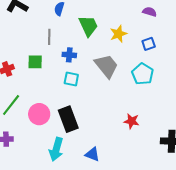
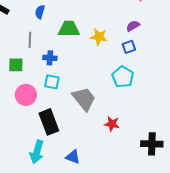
purple semicircle: (150, 12) -> (133, 26), moved, turned -48
green trapezoid: (88, 26) -> (69, 29), turned -65
yellow star: (118, 34) -> (99, 37), turned 30
gray trapezoid: (106, 66) -> (84, 99), moved
pink circle: (39, 114) -> (26, 95), moved

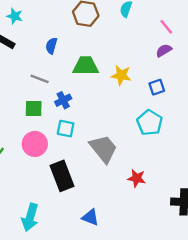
purple semicircle: (133, 26) -> (164, 50), moved
gray line: (30, 40) -> (40, 79), turned -70
blue cross: (50, 58) -> (63, 100), turned -32
green square: (16, 65) -> (34, 108), moved
cyan arrow: (37, 152) -> (30, 217), moved

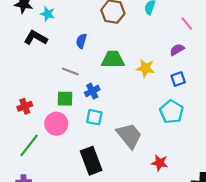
purple semicircle: (164, 50) -> (177, 50), moved
pink circle: (35, 144) -> (56, 124), moved

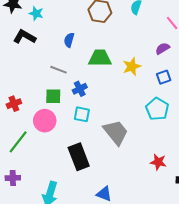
yellow star: (145, 68) -> (132, 67), turned -30
red star: (160, 163) -> (158, 162), moved

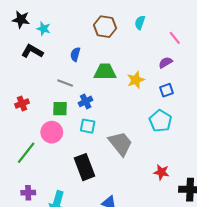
red cross: (14, 104) -> (22, 104), moved
purple cross: (13, 178) -> (28, 193), moved

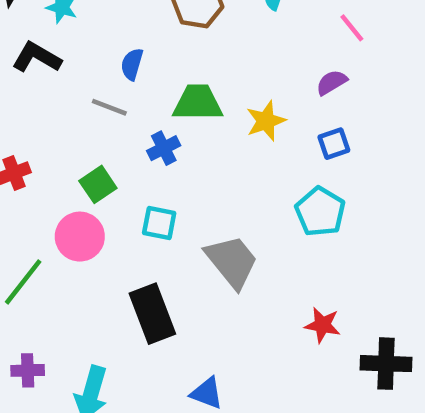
gray line: (65, 83) -> (109, 107), moved
blue cross: (86, 101) -> (164, 148), moved
green square: (60, 109) -> (98, 184), turned -35

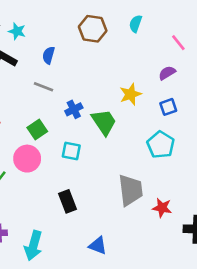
blue semicircle: (132, 64) -> (49, 55), moved
green trapezoid: (198, 103) -> (104, 122), moved, turned 56
gray trapezoid: (232, 262) -> (130, 190), moved, turned 32
black rectangle: (152, 314) -> (67, 201), size x0.7

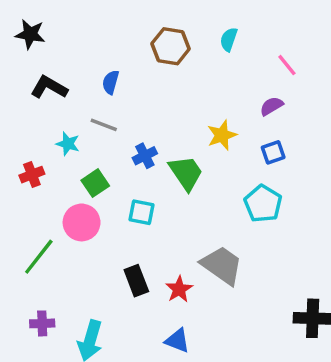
cyan star: (17, 31) -> (68, 144), moved
gray trapezoid: (130, 190) -> (222, 265), turned -48
red star: (162, 208) -> (179, 289), moved, turned 30

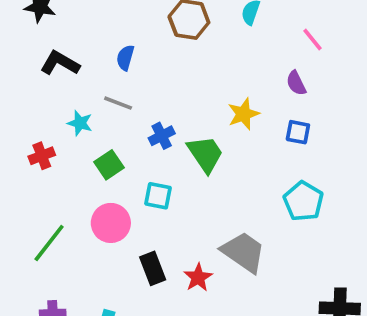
purple semicircle: (271, 106) -> (296, 83), turned -85
blue square: (273, 152) -> (298, 132), turned 30
cyan pentagon: (263, 204) -> (303, 201), moved
pink circle: (82, 222) -> (111, 223), moved

